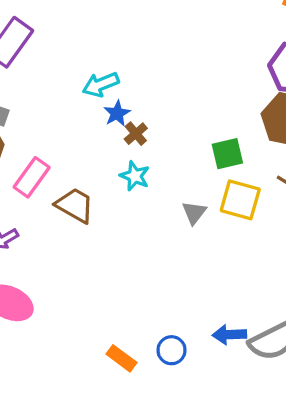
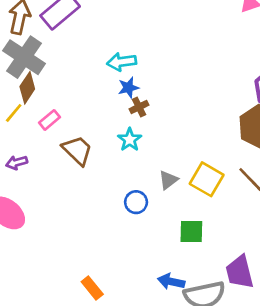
green square: (227, 154) -> (191, 232), moved
pink rectangle: (32, 177) -> (49, 120), size x0.7
blue circle: (172, 350) -> (136, 202), moved
orange rectangle: (122, 358) -> (92, 288), moved

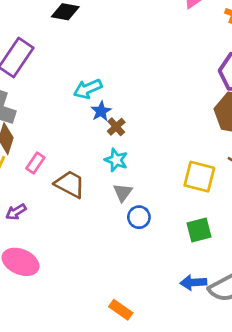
gray triangle: (168, 180) -> (123, 192), moved

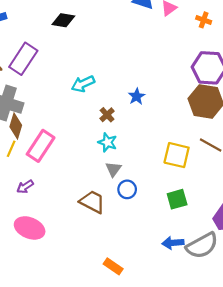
blue star: (101, 111) -> (137, 96), moved
pink rectangle: (35, 163) -> (41, 146), size x1.8
brown trapezoid: (70, 184) -> (92, 202), moved

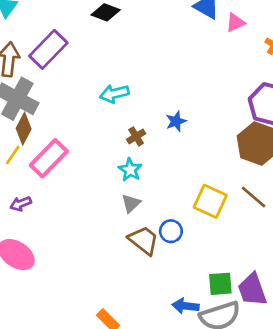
blue circle: (127, 189) -> (171, 231), moved
green square: (177, 199) -> (220, 284), moved
brown trapezoid: (92, 202) -> (144, 240), moved

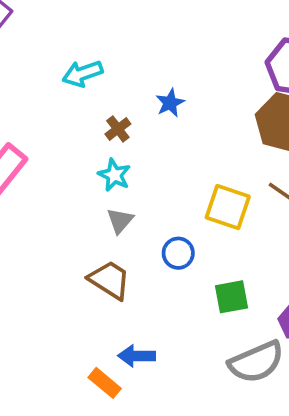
brown trapezoid: (144, 240) -> (110, 280), moved
green square: (220, 284) -> (231, 297), moved
blue arrow: (185, 306) -> (137, 356), moved

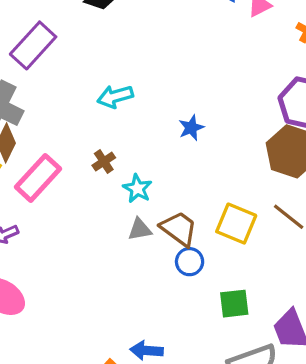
brown cross: (118, 129) -> (104, 162), moved
gray triangle: (120, 221) -> (140, 229), turned 35
brown trapezoid: (110, 280) -> (179, 229), moved

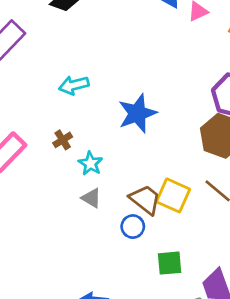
blue star: (191, 128) -> (137, 113), size x1.8
gray triangle: (140, 229) -> (91, 198), turned 40
brown trapezoid: (179, 229) -> (145, 200), moved

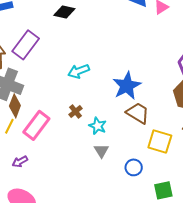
gray triangle: (91, 198) -> (101, 151), turned 35
brown trapezoid: (145, 200) -> (138, 113), moved

